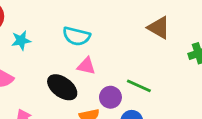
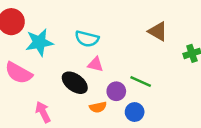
cyan star: (21, 40) -> (39, 42), size x1.6

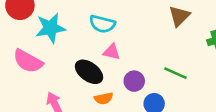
brown triangle: (158, 31) -> (179, 16), turned 45
green line: (141, 81) -> (175, 73), moved
orange semicircle: (98, 107) -> (104, 98), moved

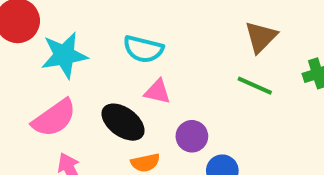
pink semicircle: (28, 61) -> (54, 118), moved, turned -64
green line: (175, 73) -> (255, 86), moved

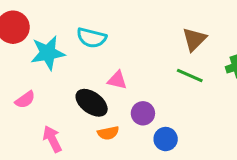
cyan semicircle: (143, 49) -> (92, 38), moved
pink semicircle: (54, 118) -> (25, 100), moved, size x0.6

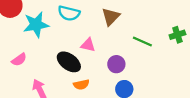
brown triangle: (194, 39) -> (111, 17), moved
purple circle: (143, 113) -> (116, 64), moved

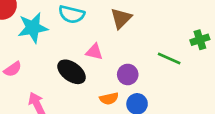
green line: (142, 42) -> (169, 58), moved
orange semicircle: (81, 85) -> (109, 99), moved

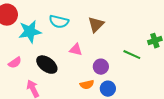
black ellipse: (72, 72) -> (47, 65), moved

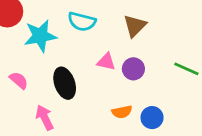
pink semicircle: (15, 63) -> (19, 80), turned -104
black ellipse: (47, 65) -> (65, 83), turned 35
purple circle: (101, 67) -> (133, 69), moved

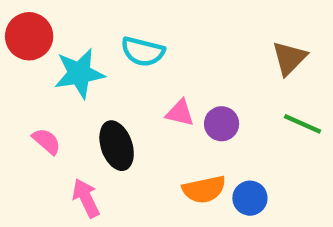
brown triangle: (135, 26) -> (289, 58), moved
orange semicircle: (122, 112) -> (204, 189), size x1.4

